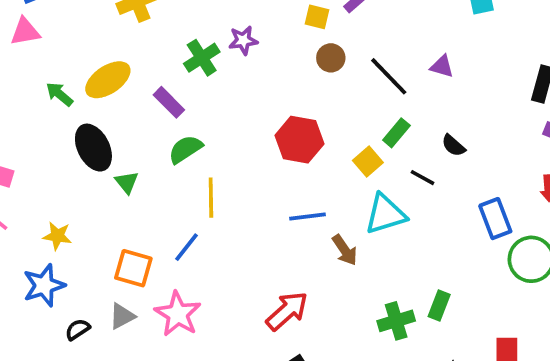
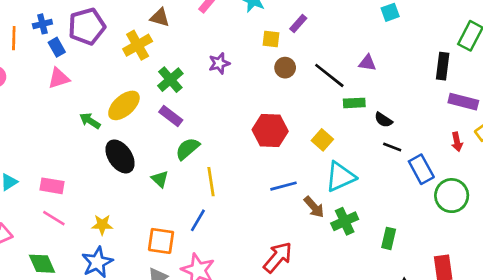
green cross: (202, 58) -> (170, 80), moved
green rectangle: (396, 133) -> (354, 103), moved, turned 55
black line: (423, 178) -> (392, 147), moved
green triangle: (127, 182) -> (160, 179), moved
green cross: (396, 321) -> (345, 221), moved

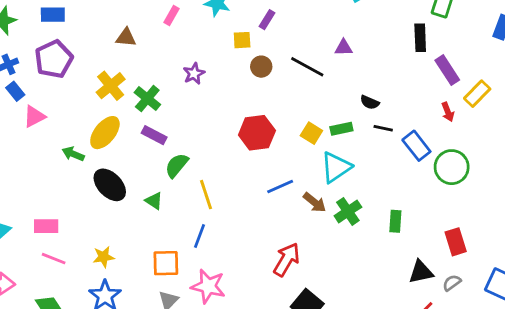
yellow cross: (138, 45) -> (111, 86), moved
blue rectangle: (57, 47) -> (15, 91), moved
purple rectangle: (463, 102) -> (447, 70), turned 52
green rectangle: (354, 103) -> (341, 129), moved

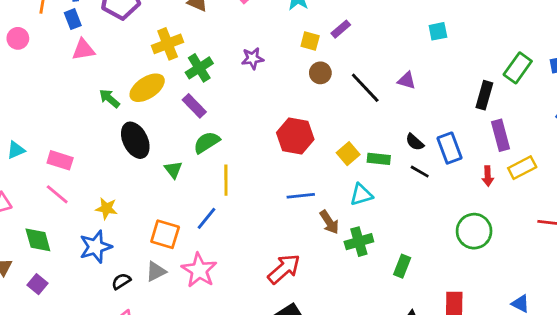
blue rectangle: (416, 146) -> (450, 148), moved
cyan triangle: (336, 167) -> (361, 195), size x0.7

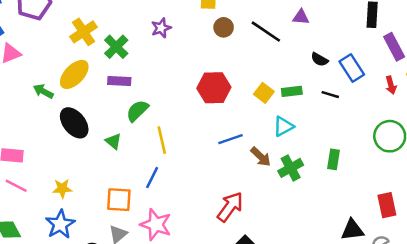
purple rectangle: (194, 106) -> (119, 81), turned -30
black semicircle: (415, 142) -> (320, 59), moved
green rectangle: (402, 266) -> (334, 159), moved

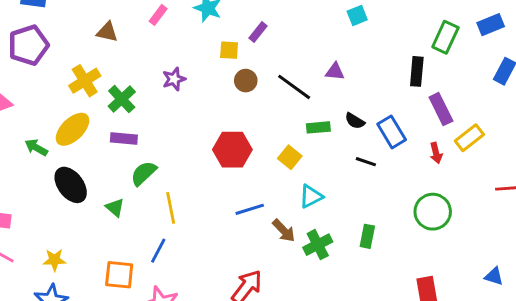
green rectangle: (292, 91) -> (318, 127), moved

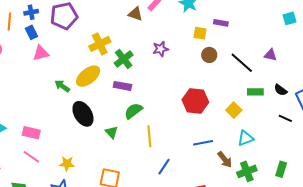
brown triangle: (107, 32) -> (135, 14), moved
purple rectangle: (258, 32) -> (221, 23), turned 56
blue line: (158, 251) -> (164, 167), moved

